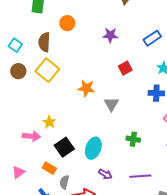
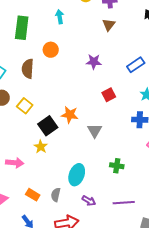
yellow square: (47, 70) -> (25, 106), moved, size x0.7
yellow star: (49, 122) -> (41, 147), moved
black square: (64, 147) -> (48, 126), moved
gray semicircle: (64, 182) -> (56, 195), moved

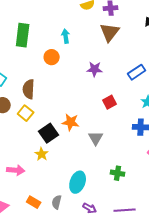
cyan arrow: (60, 17) -> (66, 36), moved
brown triangle: (109, 25) -> (110, 32), size x1.5
brown semicircle: (28, 69) -> (29, 89), moved

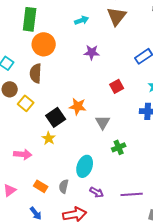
cyan arrow: (66, 36) -> (82, 20), moved, turned 80
orange circle: (52, 57) -> (44, 44), moved, size x1.5
purple star: (95, 69) -> (92, 52), moved
yellow square: (26, 113) -> (26, 103), moved
green cross: (118, 173) -> (119, 147), moved, turned -32

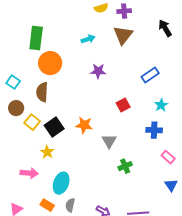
black square: (56, 117) -> (54, 127), moved
yellow star: (49, 138) -> (47, 152), moved
cyan ellipse: (85, 166) -> (61, 183), moved

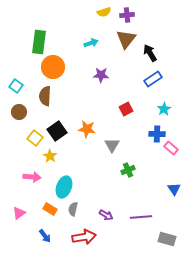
black arrow: (165, 28) -> (150, 53), moved
yellow square: (32, 122) -> (35, 138), moved
pink rectangle: (168, 157) -> (171, 148), moved

